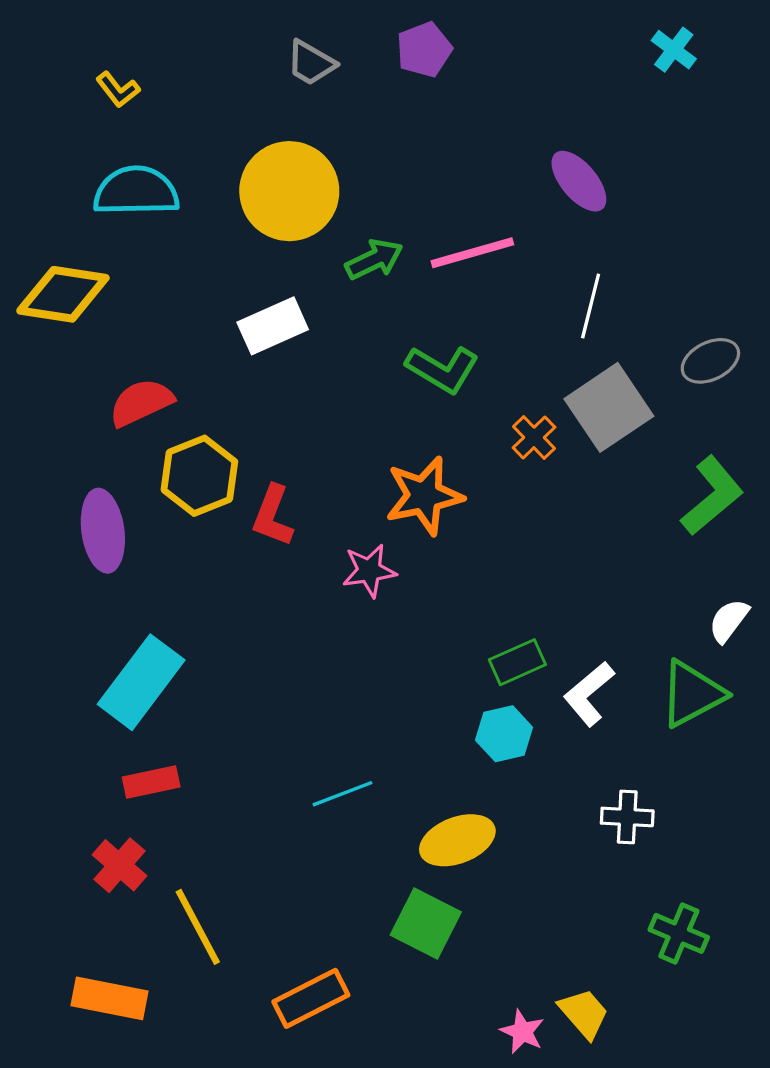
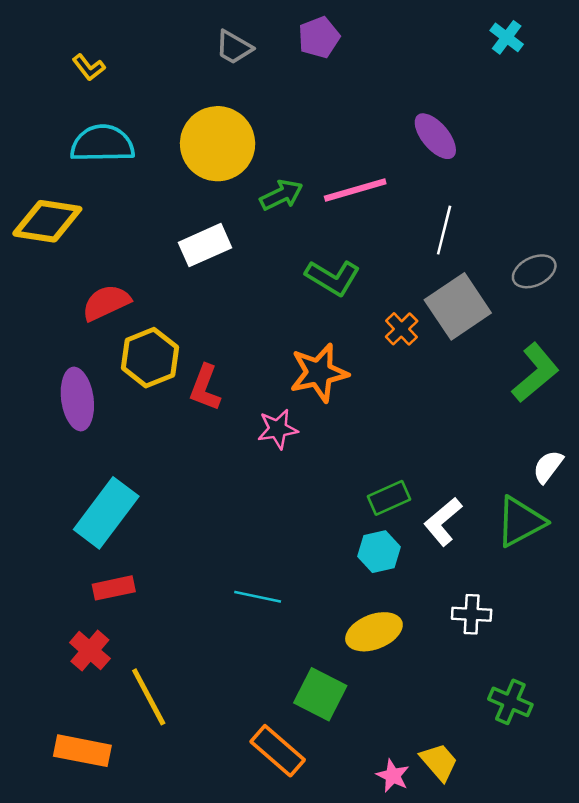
cyan line: (343, 794) -> (258, 597), turned 33
yellow ellipse: (457, 840) -> (374, 632), moved
orange rectangle: (311, 998) -> (278, 751), moved, turned 68

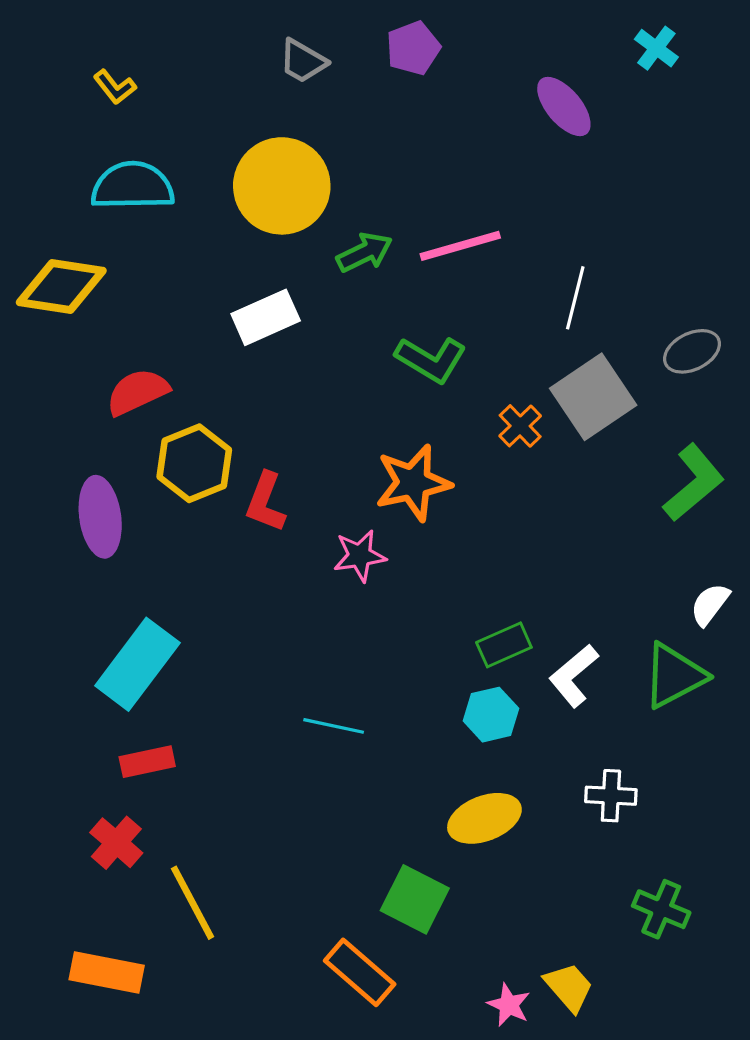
purple ellipse: (435, 136) -> (564, 106), moved
cyan line: (258, 597) -> (334, 726), moved

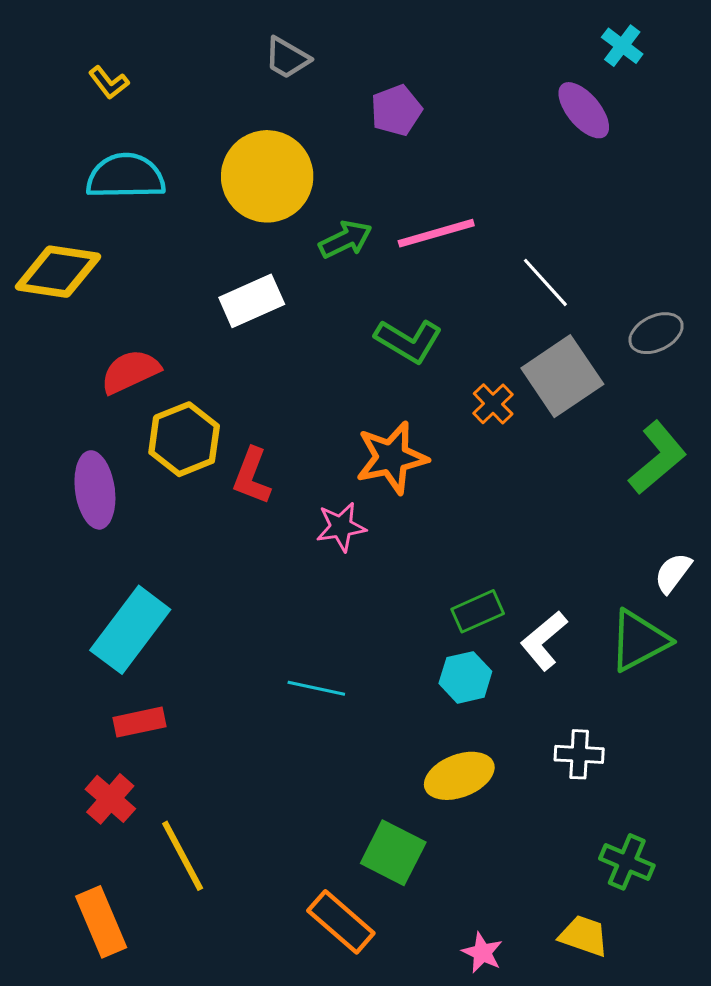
purple pentagon: (413, 48) -> (396, 110), moved
purple ellipse: (564, 106) -> (584, 110), moved
white line: (575, 298) -> (545, 282), turned -56
orange rectangle: (107, 972) -> (101, 922), turned 56
yellow trapezoid: (569, 987) -> (584, 936), moved, turned -30

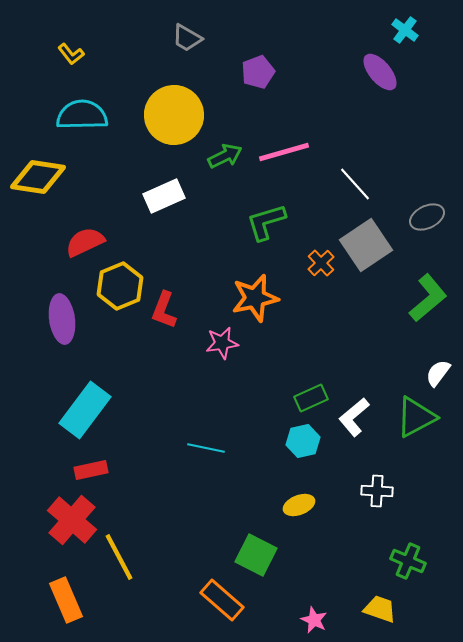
green L-shape: (409, 341) -> (266, 222), turned 132
yellow ellipse: (459, 776) -> (299, 505), size x0.7
red cross: (110, 799) -> (72, 520), size x1.5

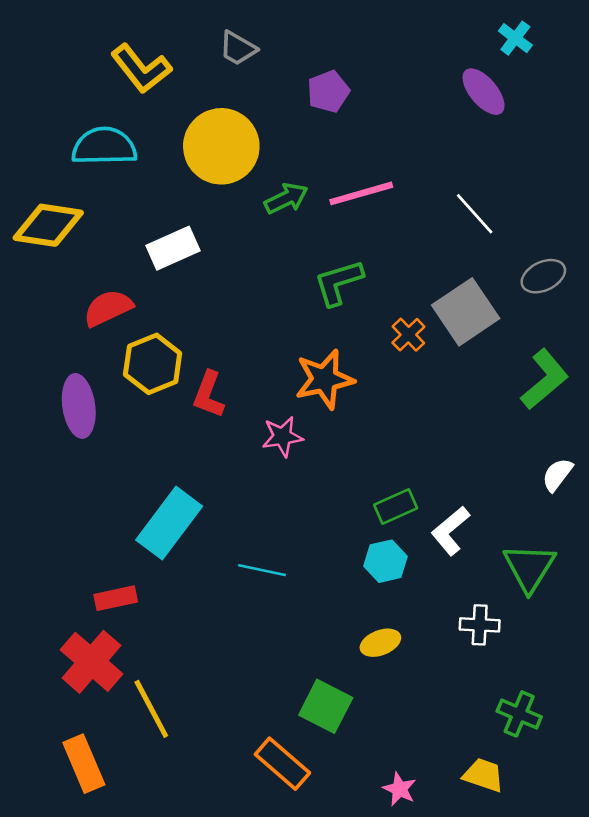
yellow L-shape: (71, 54) -> (141, 69), moved, size x1.8
white line: (355, 184) -> (475, 214), moved
white rectangle: (164, 196) -> (173, 248), moved
cyan rectangle: (85, 410) -> (169, 523), moved
green triangle: (416, 417) -> (529, 568), moved, turned -30

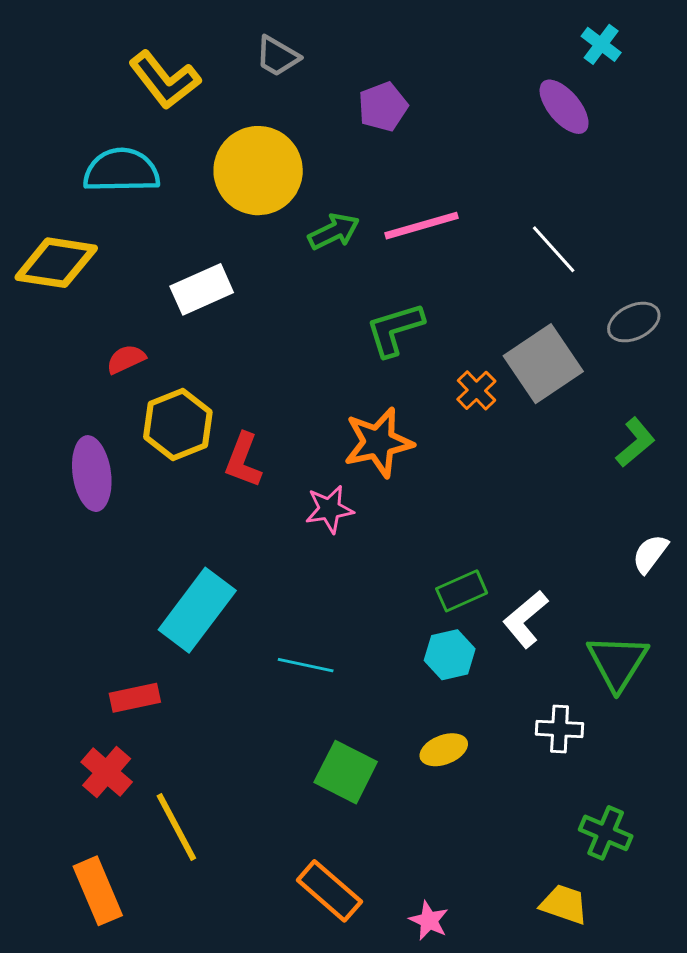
red semicircle: (108, 308) -> (126, 359), size x0.7
green L-shape: (545, 379) -> (635, 442), size x0.7
red cross: (91, 662) -> (107, 772), size x0.7
green square: (326, 706) -> (346, 772), moved
pink star: (400, 789) -> (429, 921), moved

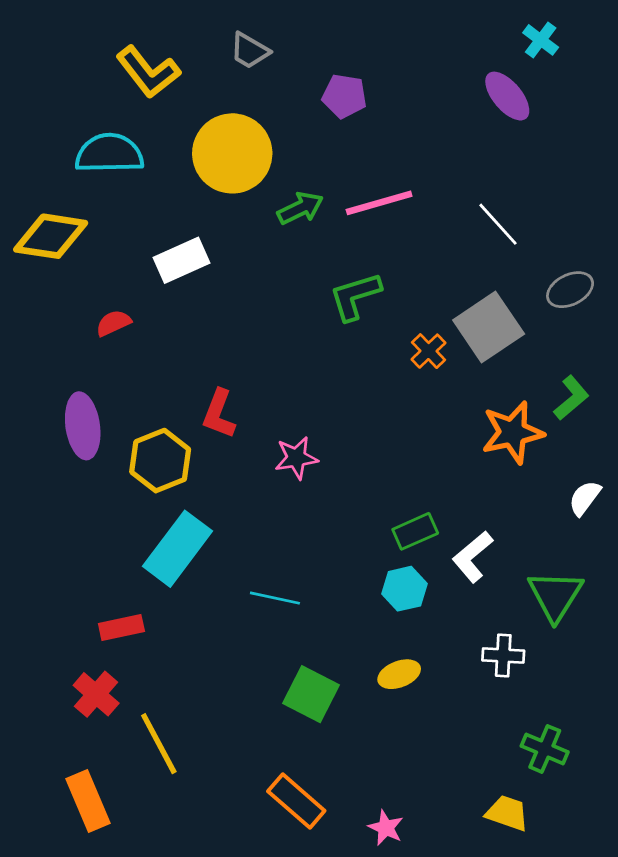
purple pentagon: (383, 107) -> (344, 96), turned 30
yellow hexagon: (178, 425) -> (160, 461), moved
orange star: (378, 442) -> (513, 433), moved

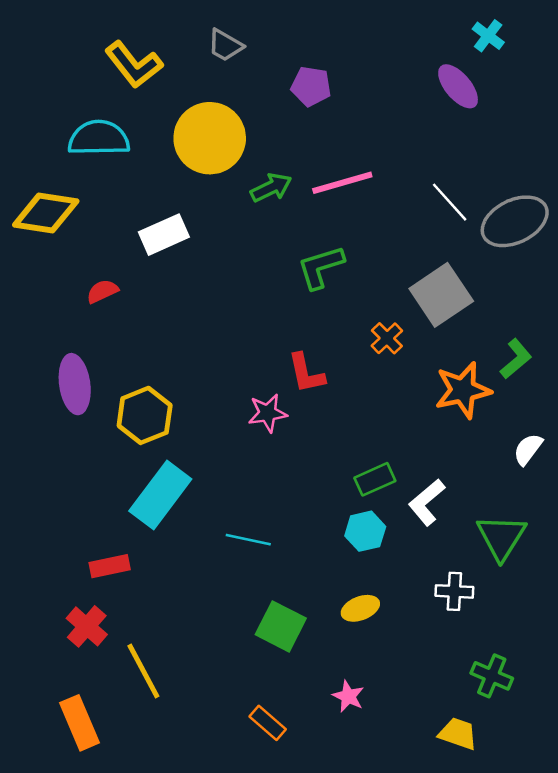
gray ellipse: (570, 290) -> (515, 221), moved, size x1.6
orange cross: (429, 351) -> (387, 338), moved
red L-shape: (219, 414) -> (306, 373), moved, turned -33
orange rectangle: (296, 801) -> (268, 723), size x0.7
pink star: (386, 828) -> (348, 696), moved

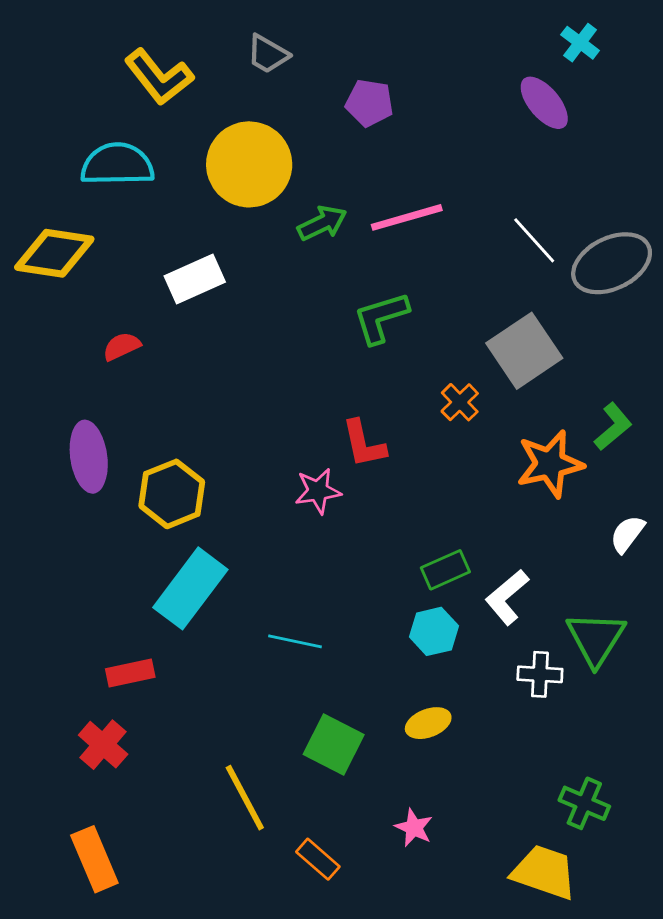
white cross: (454, 591) -> (540, 674), moved
yellow line: (143, 671) -> (245, 798), moved
yellow trapezoid: (458, 734) -> (544, 872), size x1.4

